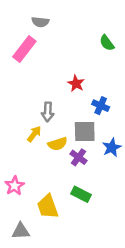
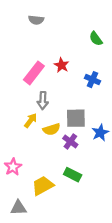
pink rectangle: (24, 49) -> (34, 73), moved
red star: (76, 83) -> (62, 65), moved
blue cross: (101, 106) -> (92, 80), moved
yellow trapezoid: (48, 207) -> (43, 186), turned 80

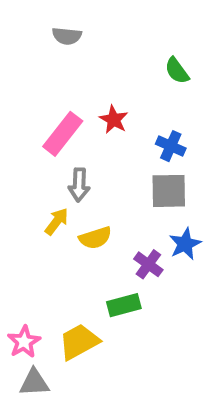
gray square: (76, 118) -> (169, 191), moved
purple cross: (70, 141) -> (148, 264), moved
pink star: (13, 167) -> (24, 342), moved
green rectangle: (73, 175) -> (124, 305), moved, turned -42

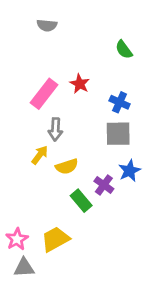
green rectangle: (124, 305) -> (81, 201), moved, turned 65

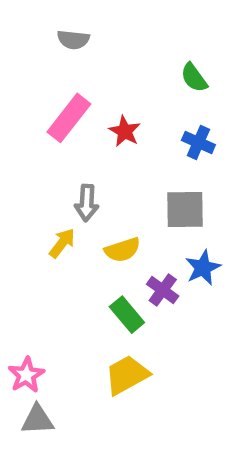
pink rectangle: (44, 94) -> (69, 118), moved
blue cross: (120, 102) -> (198, 142), moved
yellow semicircle: (67, 166) -> (122, 250), moved
yellow trapezoid: (55, 239) -> (127, 375), moved

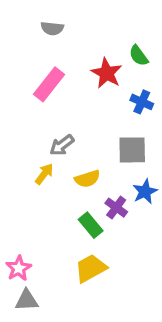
red star: (125, 131) -> (107, 73), moved, size x1.4
gray arrow: (87, 203) -> (62, 145), turned 50

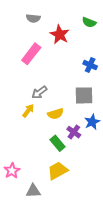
green semicircle: (139, 56) -> (89, 22), moved, turned -32
red star: (107, 73) -> (60, 35), moved
gray triangle: (27, 300) -> (33, 191), moved

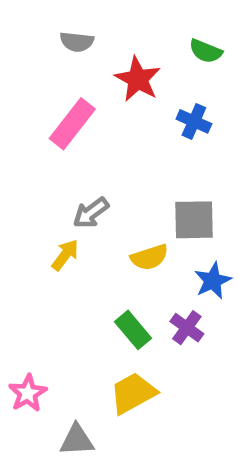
blue cross: (90, 65) -> (194, 121), moved
yellow semicircle: (56, 114) -> (149, 257), moved
purple cross: (74, 132) -> (187, 328), moved

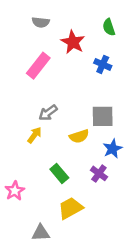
green semicircle: (206, 51) -> (109, 27), turned 49
green rectangle: (133, 330) -> (59, 173), moved
pink star: (28, 393) -> (15, 191), moved

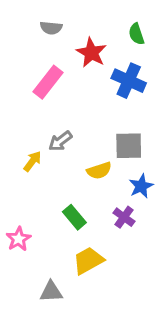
blue cross: (103, 64) -> (129, 81), size x1.5
yellow arrow: (35, 135) -> (32, 161), moved

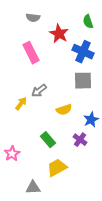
pink rectangle: (48, 82) -> (31, 53), turned -65
gray square: (129, 146) -> (83, 81), moved

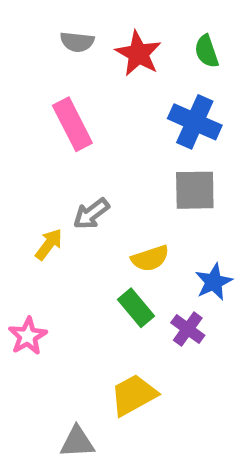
red star: (59, 34) -> (138, 54), moved
green rectangle: (48, 140) -> (136, 308), moved
pink star: (12, 154) -> (28, 336), moved

